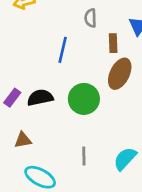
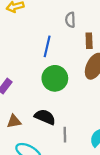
black semicircle: (40, 98) -> (45, 117), moved, turned 35
green circle: (84, 99) -> (55, 78), moved

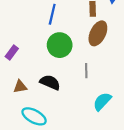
gray line: (65, 135) -> (86, 71), moved

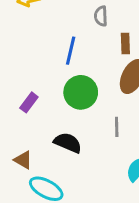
purple rectangle: (12, 53) -> (29, 102), moved
brown triangle: (20, 87) -> (23, 160), moved, turned 40

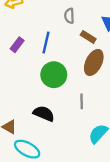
brown rectangle: (125, 43) -> (88, 37), turned -56
purple rectangle: (29, 102) -> (17, 45), moved

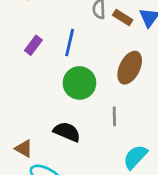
brown rectangle: (88, 37) -> (123, 17), moved

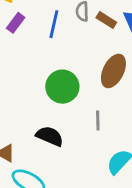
blue line: (70, 43) -> (54, 24), moved
purple rectangle: (33, 45) -> (16, 23), moved

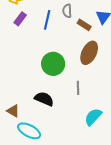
brown rectangle: (106, 20) -> (84, 25), moved

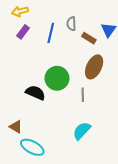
gray line: (78, 88) -> (83, 95), moved
black semicircle: (44, 99) -> (35, 93), moved
cyan semicircle: (93, 117) -> (82, 131), moved

